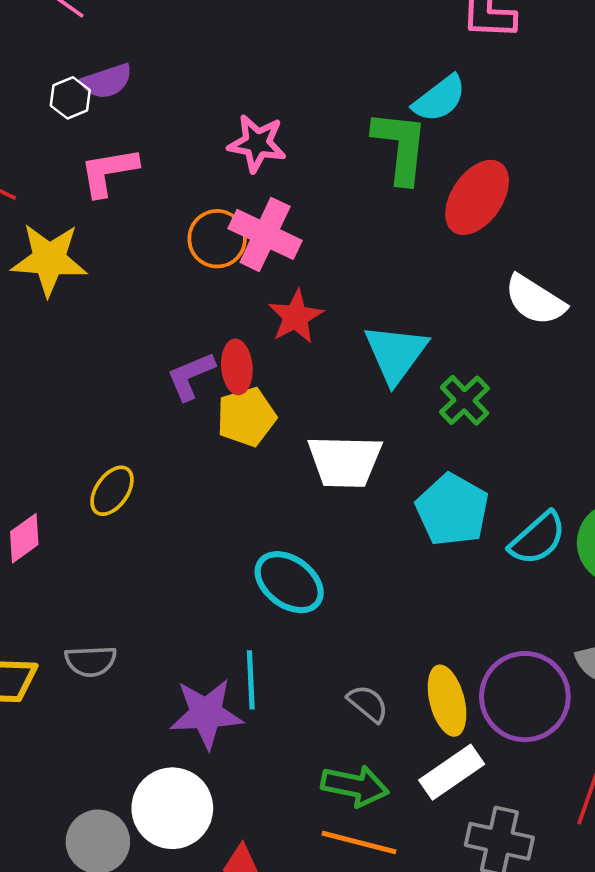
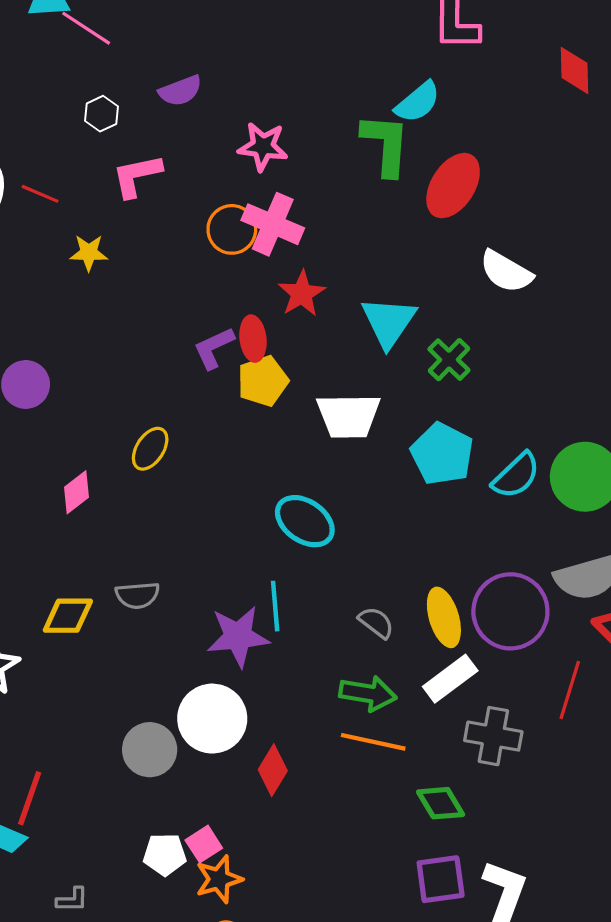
purple semicircle: (107, 81) -> (180, 91), moved
yellow star: (49, 259) -> (89, 253), size x0.6

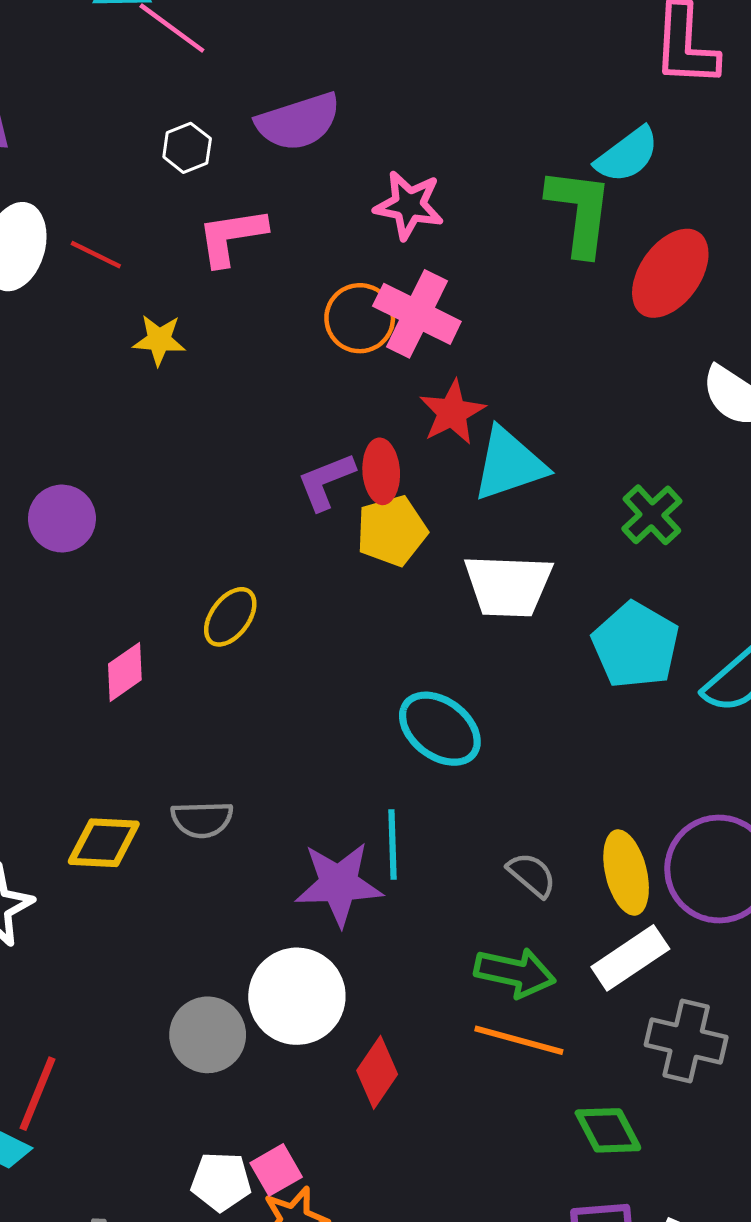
purple semicircle: (180, 91) -> (298, 122), size x1.4
cyan triangle: (389, 322) -> (509, 464), moved, turned 34

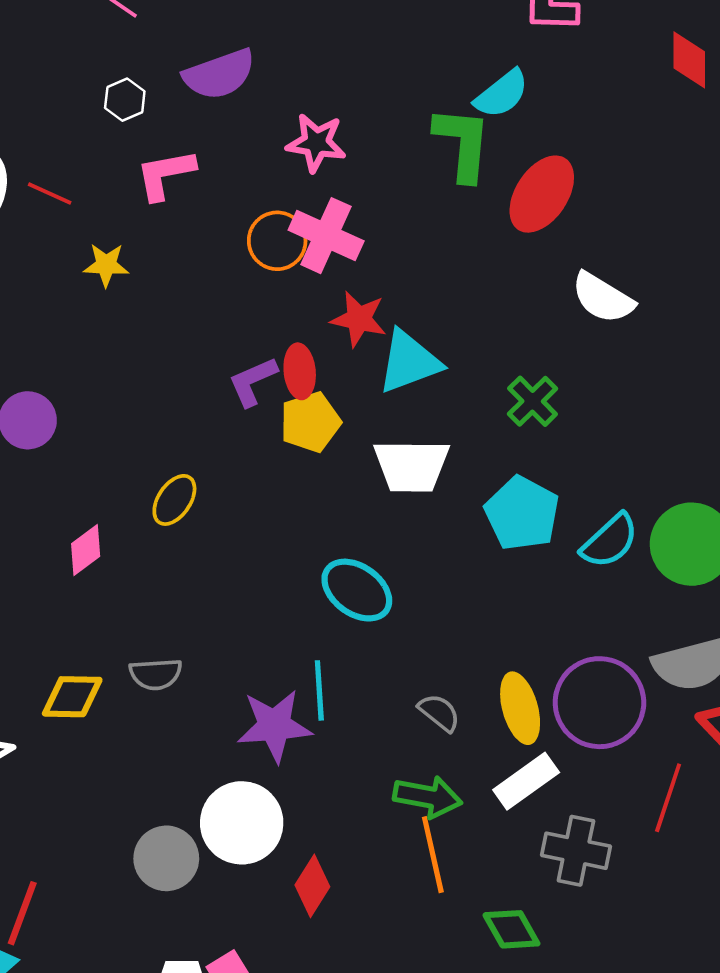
red star: (452, 412) -> (359, 319), turned -30
orange line: (519, 1040) -> (433, 855), turned 64

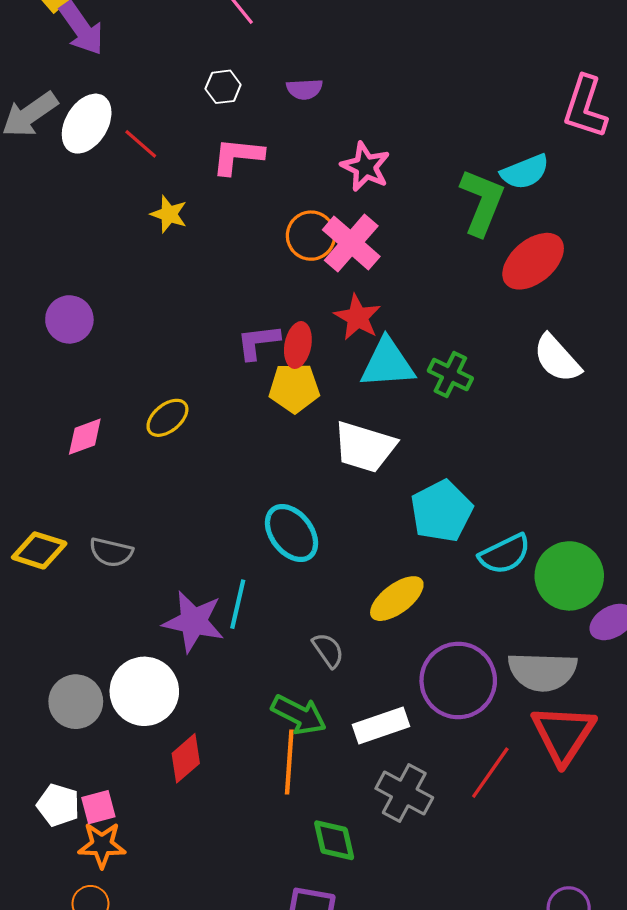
purple semicircle: (219, 74) -> (304, 89), size x0.6
green cross: (533, 401) -> (450, 374), moved, turned -36
yellow ellipse: (520, 708) -> (397, 599), moved, turned 52

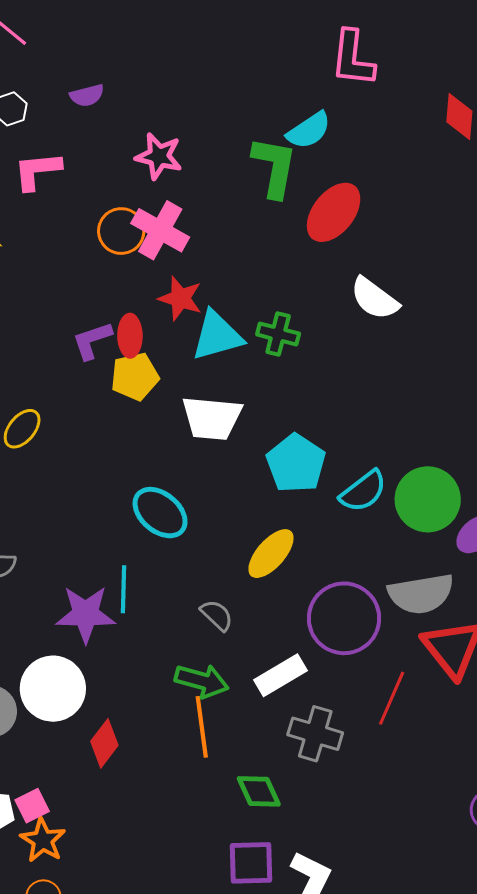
orange star: (102, 845) -> (43, 840), turned -30

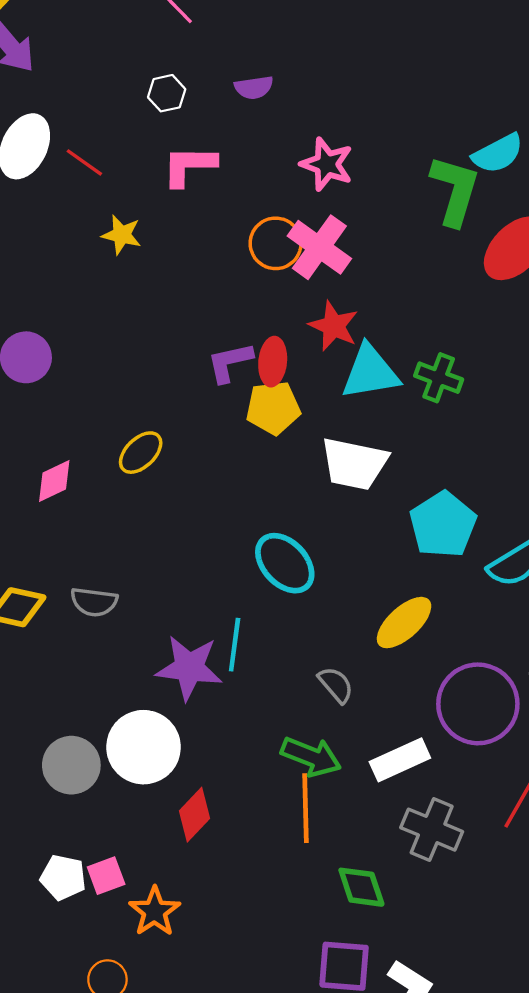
orange star: (43, 840) -> (155, 911), moved

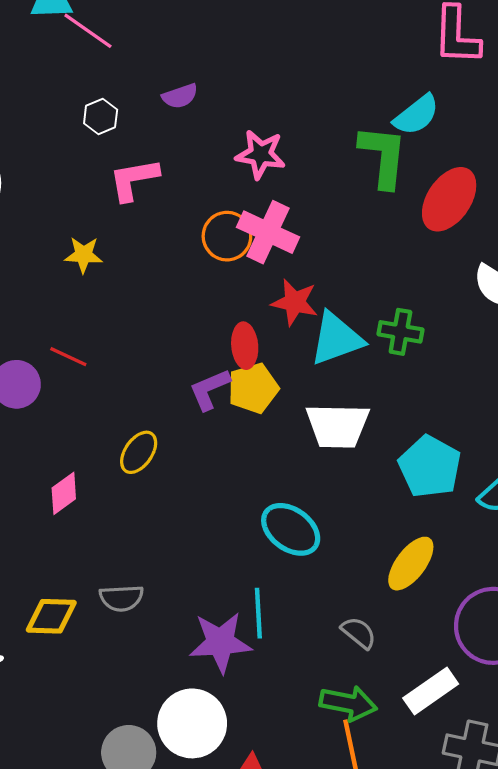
red line: (84, 162) -> (68, 357), moved
purple L-shape: (230, 362) -> (210, 389), moved

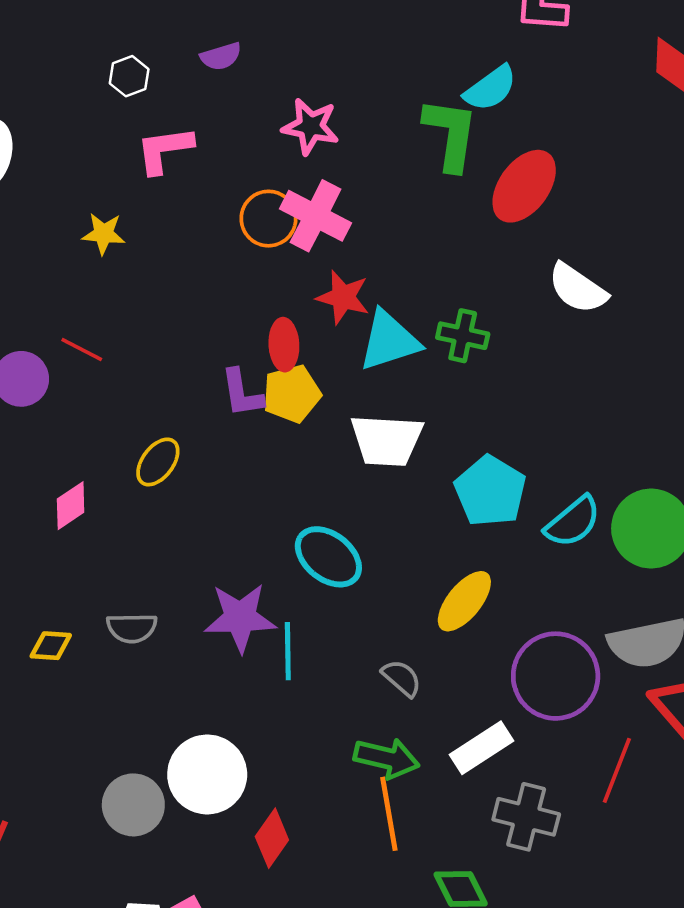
purple L-shape: (210, 389) -> (242, 393), turned -78
yellow diamond: (51, 616) -> (51, 646), size x0.7
purple star: (220, 642) -> (240, 618), moved

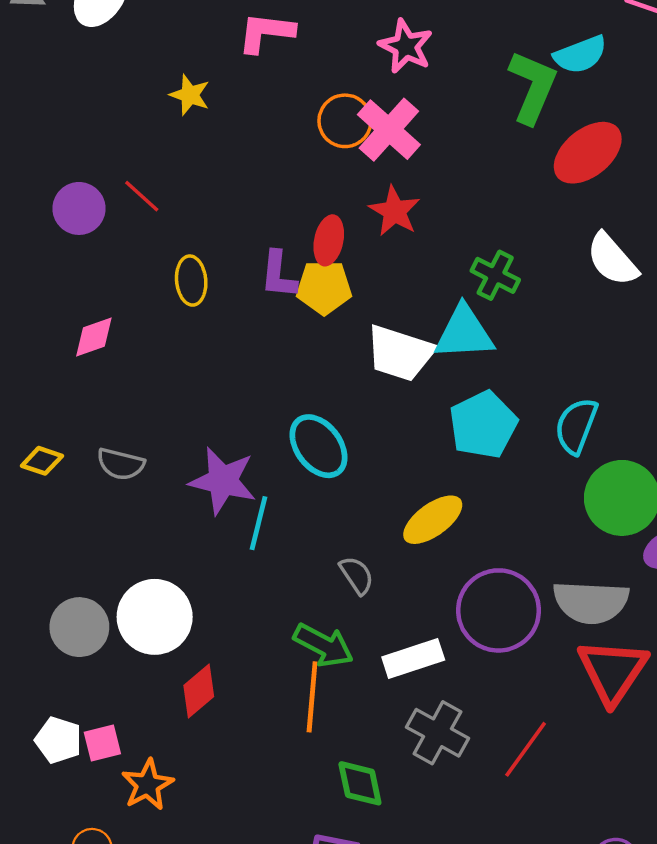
cyan triangle: (389, 341) -> (464, 333), moved
yellow ellipse: (158, 462) -> (191, 281), moved, turned -57
cyan semicircle: (573, 522) -> (576, 426), moved, turned 136
red line: (617, 770) -> (526, 749), moved

